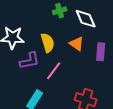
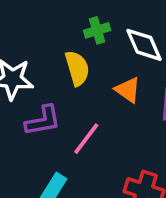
yellow semicircle: (48, 43) -> (77, 68), moved

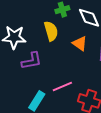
pink line: (86, 139) -> (62, 87), moved, turned 30

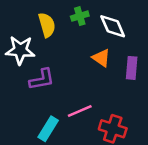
yellow semicircle: (51, 31) -> (47, 25), moved

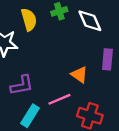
orange triangle: (101, 58) -> (79, 75), moved
purple L-shape: (42, 79) -> (22, 85), moved

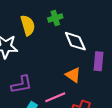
white diamond: (90, 21) -> (75, 41), moved

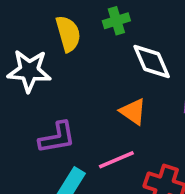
orange triangle: (73, 75) -> (133, 112), moved

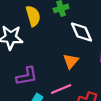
orange triangle: (133, 112) -> (71, 61), turned 35

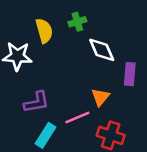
orange triangle: (71, 61) -> (100, 97), moved

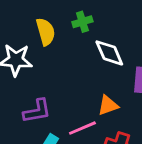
orange triangle: (100, 97) -> (108, 105), turned 30

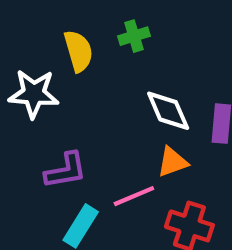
white diamond: (109, 53) -> (168, 111), moved

